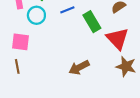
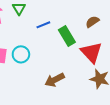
cyan circle: (36, 15) -> (21, 54), moved

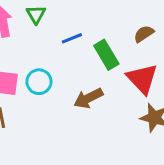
brown arrow: (55, 80) -> (88, 98), moved

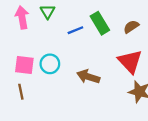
green rectangle: (106, 55) -> (100, 23), moved
brown arrow: (88, 98) -> (88, 77), turned 45

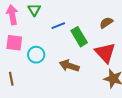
green rectangle: (100, 23) -> (79, 37), moved
pink square: (24, 65) -> (14, 43), moved

